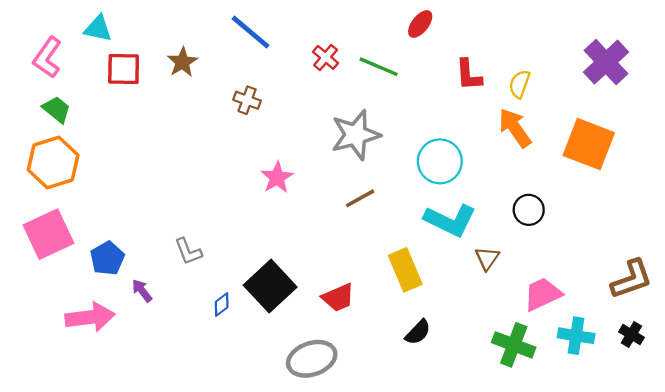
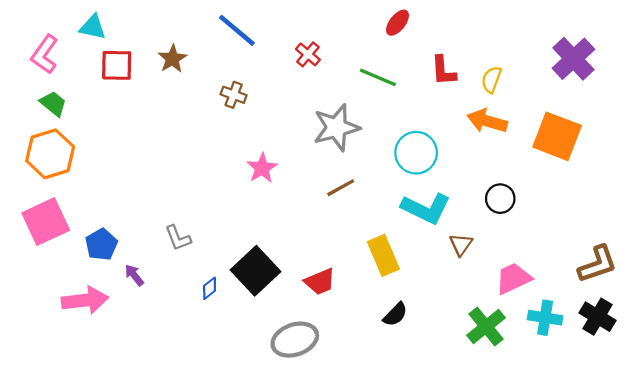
green line: (379, 67) -> (378, 77), moved
orange arrow: (515, 128) -> (487, 121), turned -39
black cross: (631, 335) -> (597, 317), size x1.5
green cross: (514, 345) -> (486, 326), turned 30

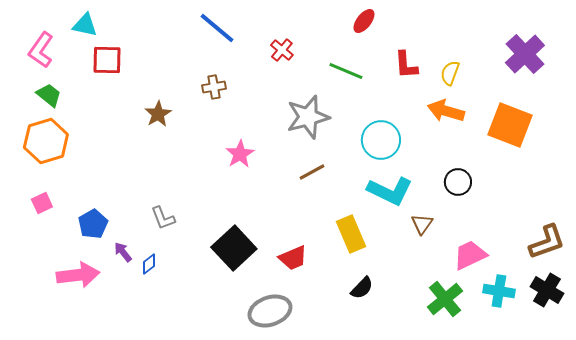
brown star: (172, 59) -> (158, 114), moved
brown cross: (234, 95) -> (214, 87), turned -30
pink square: (46, 222) -> (42, 203), size x0.5
blue diamond: (210, 288) -> (149, 264), moved

